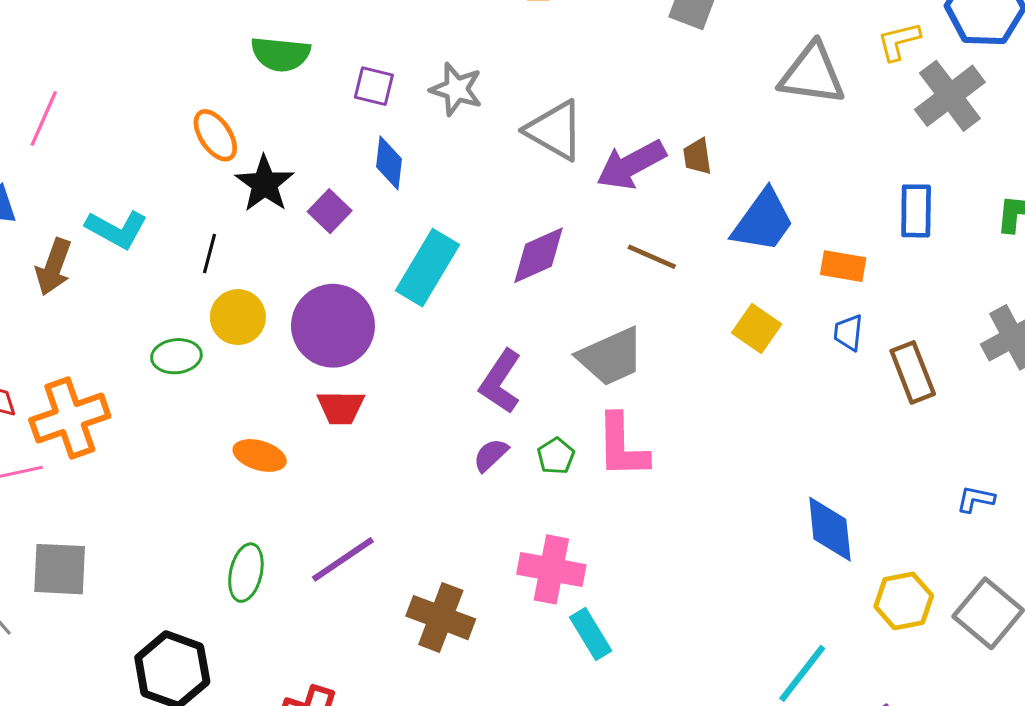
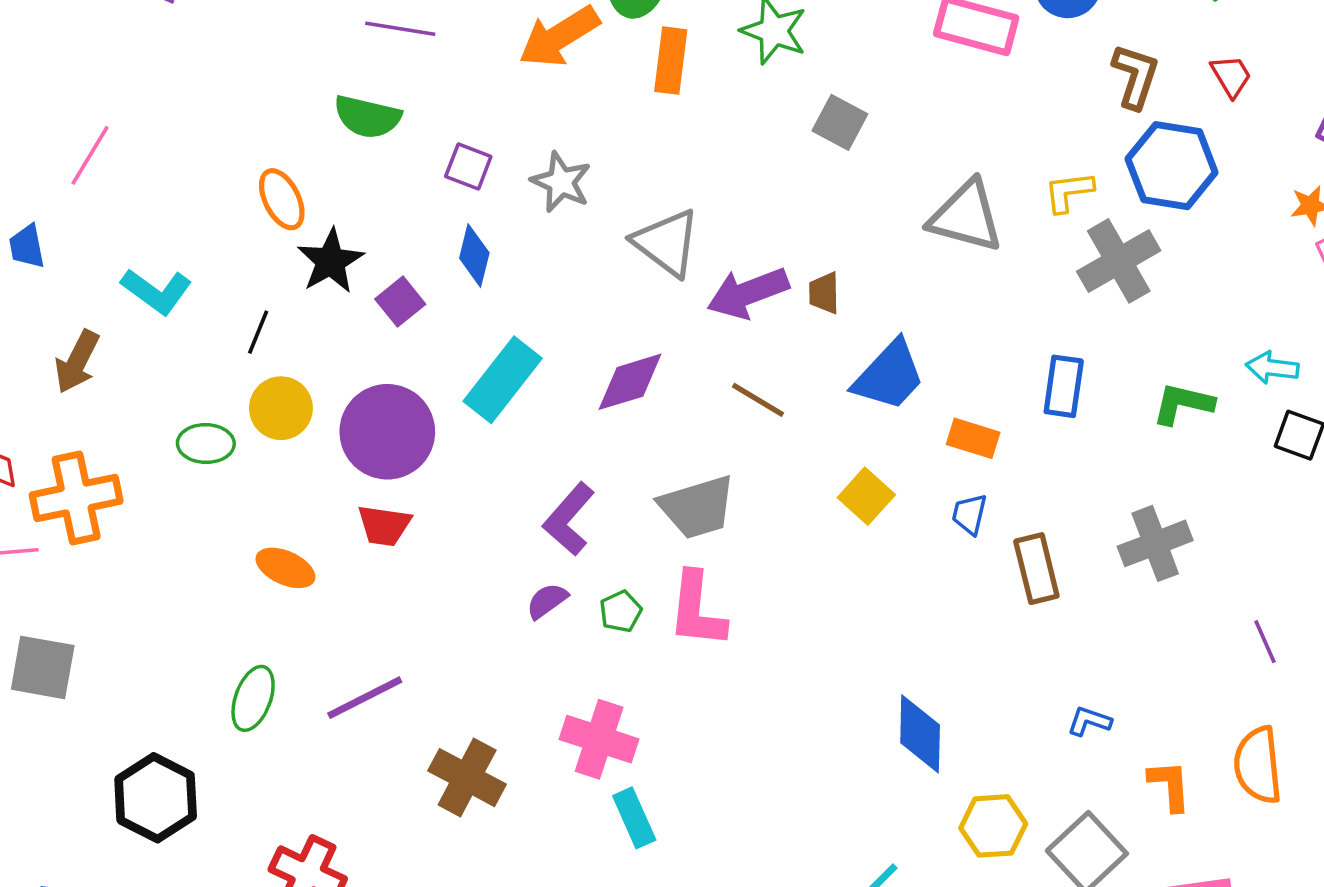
brown arrow: (54, 267) -> (77, 362), moved

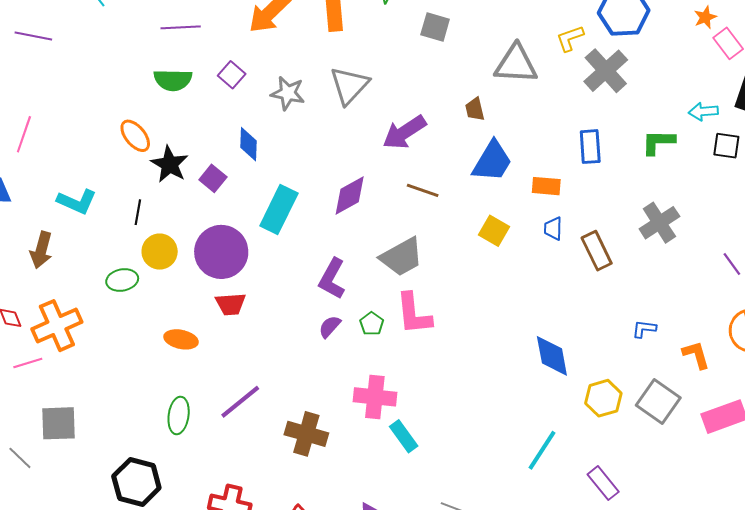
purple square: (468, 167) -> (232, 75), moved, turned 32
gray triangle: (667, 243) -> (349, 85), moved, turned 48
brown trapezoid: (824, 293) -> (475, 109), moved

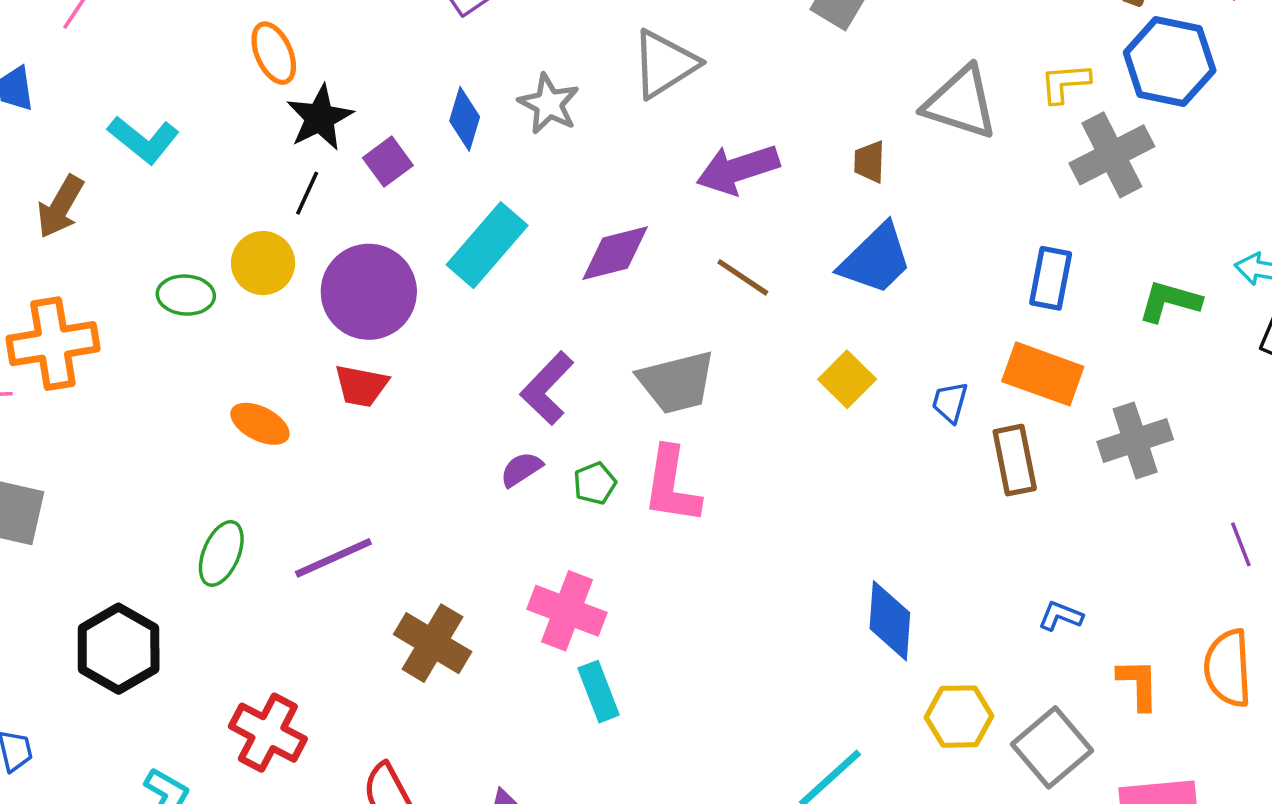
gray star: (288, 93) -> (549, 104), moved
orange rectangle: (546, 186) -> (1043, 374), moved, size x1.5
black line: (138, 212) -> (307, 193), moved

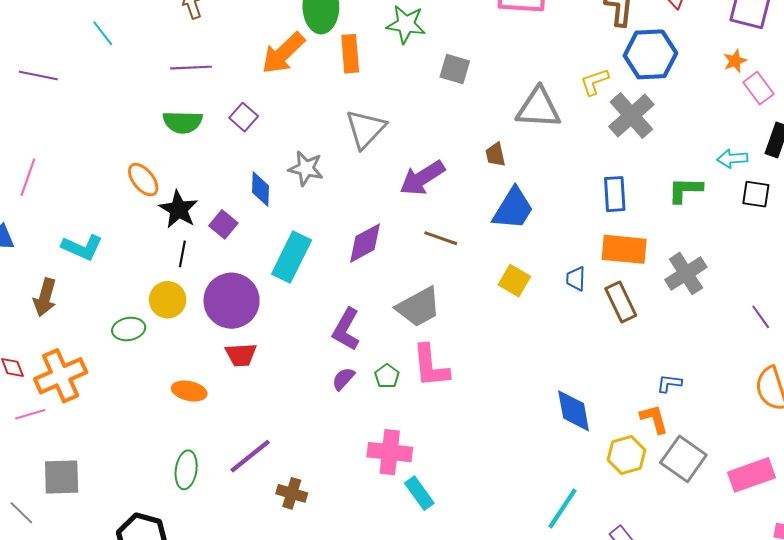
brown cross: (433, 643) -> (292, 493), moved, size x0.7
orange L-shape: (1138, 684) -> (654, 419), moved

